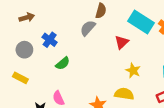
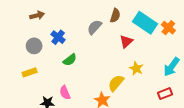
brown semicircle: (101, 11) -> (115, 16), moved
yellow rectangle: (20, 78) -> (30, 72), turned -48
yellow semicircle: (124, 94) -> (116, 83), moved, turned -60

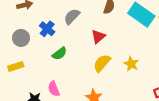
gray semicircle: (94, 27) -> (72, 16), moved
red triangle: (126, 41) -> (98, 37), moved
yellow semicircle: (116, 83) -> (102, 63), moved

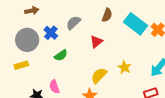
gray circle: (21, 38) -> (27, 40), size x1.5
yellow semicircle: (102, 63) -> (99, 76), moved

